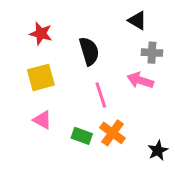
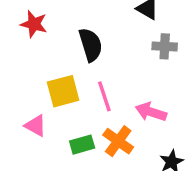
yellow square: (41, 77) -> (63, 91), moved
pink arrow: (140, 80) -> (151, 112), moved
green rectangle: (82, 136) -> (82, 145), turned -36

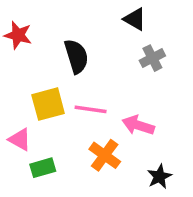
gray cross: (165, 46) -> (152, 58), turned -30
pink line: (104, 96) -> (91, 109), turned -64
green rectangle: (82, 145) -> (43, 168), moved

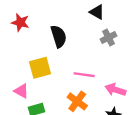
pink line: (91, 109) -> (84, 75), moved
pink arrow: (138, 125) -> (115, 90), moved

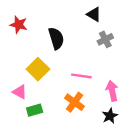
yellow square: (40, 68) -> (38, 69), turned -30
pink arrow: (115, 90) -> (112, 91), turned 60

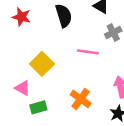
black semicircle: (56, 38) -> (64, 16), moved
pink line: (81, 76) -> (88, 52), moved

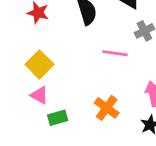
yellow square: (42, 64) -> (39, 64), moved

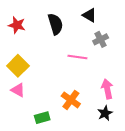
green rectangle: (58, 118) -> (42, 118), moved

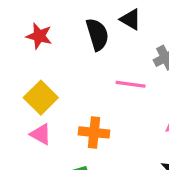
black triangle: (90, 15) -> (131, 19), moved
orange cross: (71, 100) -> (94, 132), moved, turned -30

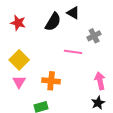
black semicircle: (97, 34) -> (53, 22), turned 48
pink triangle: (41, 134) -> (19, 82), turned 32

